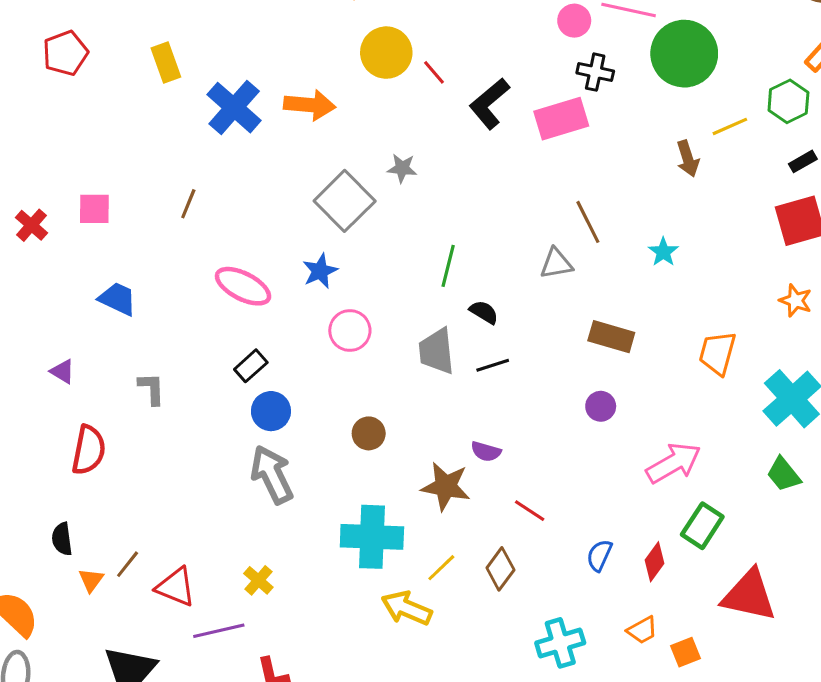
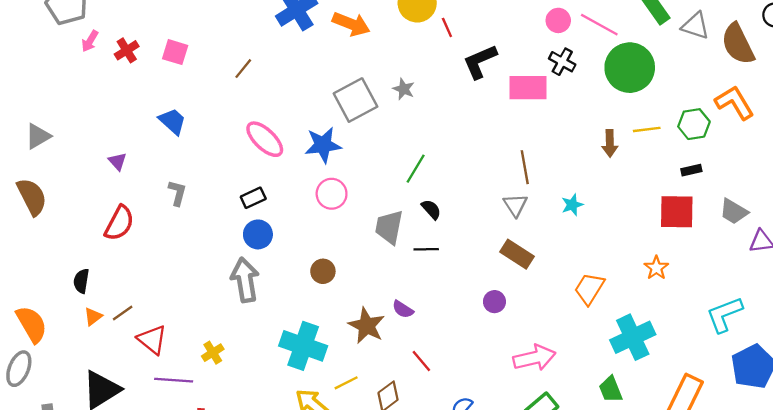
gray triangle: (556, 263) -> (515, 205), moved, turned 50
blue star: (320, 271) -> (323, 145), size x1.4

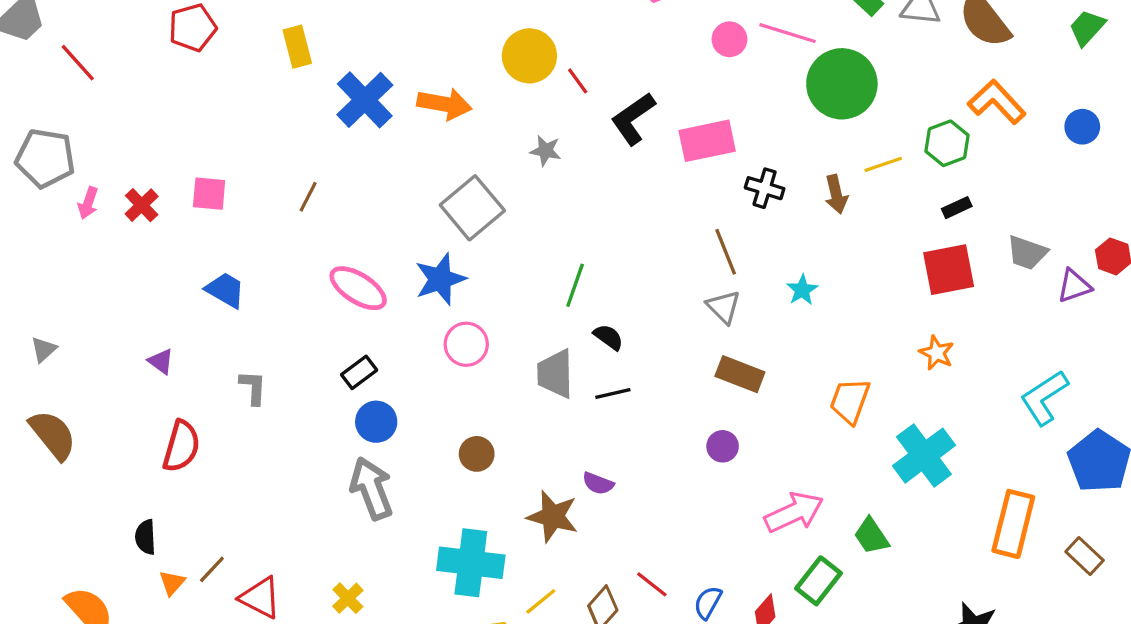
black cross: (562, 62) -> (765, 188), moved
gray star: (404, 89) -> (546, 151), moved
gray triangle: (38, 136) -> (44, 349), size x0.7
red line: (421, 361) -> (652, 584), moved
green trapezoid: (611, 389) -> (871, 536), moved

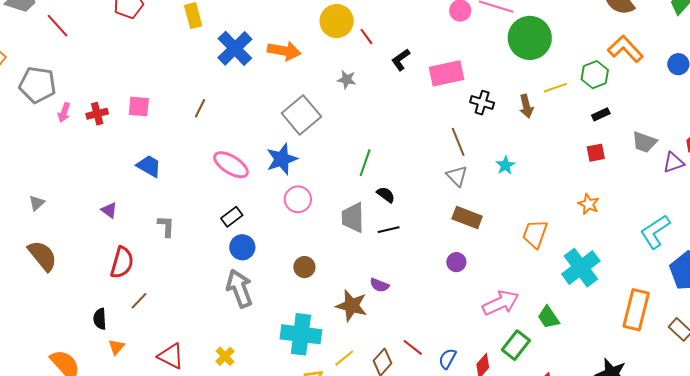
black L-shape: (633, 119) -> (401, 60), size x0.7
red cross: (142, 205) -> (97, 114), turned 30
red square: (949, 270) -> (596, 153), size x0.6
brown line: (212, 569) -> (139, 301), moved

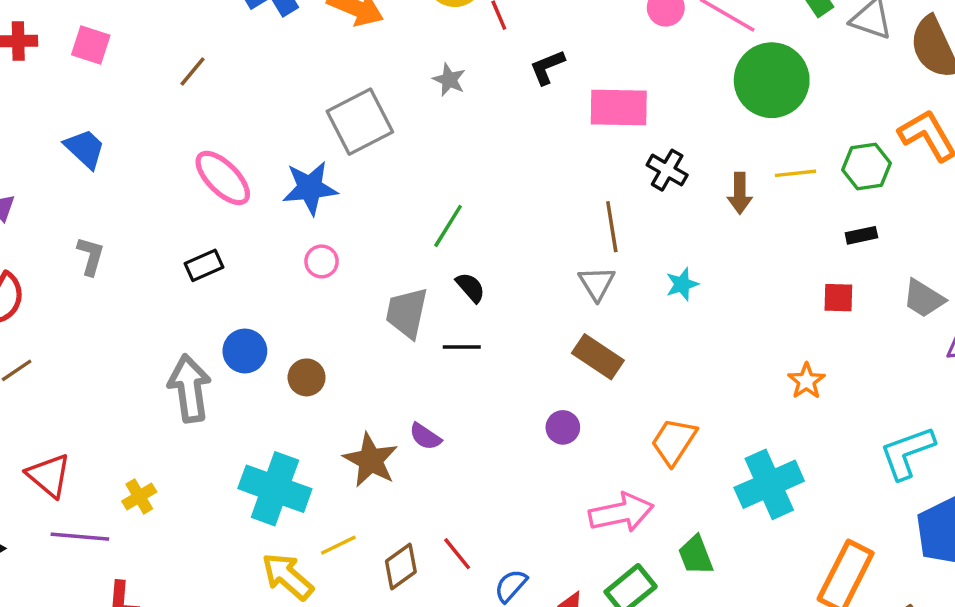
pink circle: (298, 199) -> (322, 261), size x0.7
orange trapezoid: (535, 234) -> (674, 442), moved
blue circle: (242, 247) -> (245, 351), moved

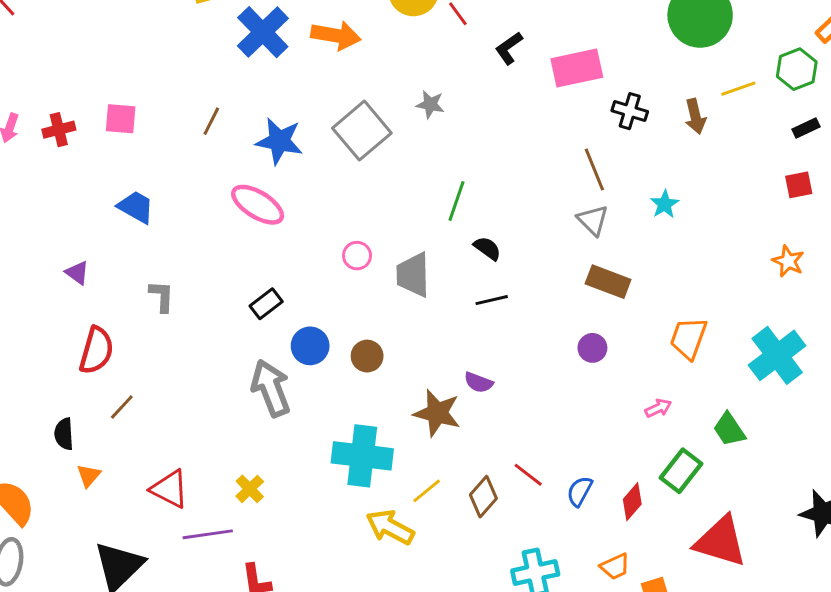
gray star: (449, 80) -> (430, 104), moved
blue star: (310, 188) -> (279, 141), moved, turned 30
black rectangle: (204, 265) -> (266, 304), moved
gray trapezoid: (407, 313) -> (413, 275), moved
pink arrow: (621, 513) -> (658, 408), size x0.5

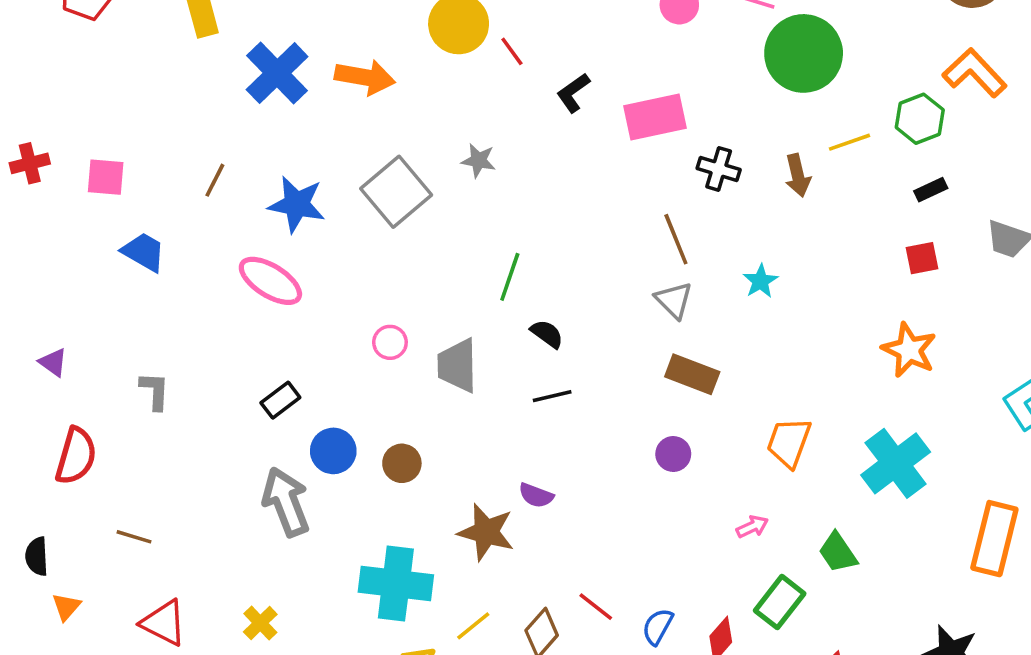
red cross: (59, 130) -> (30, 163), moved
blue trapezoid: (136, 207) -> (144, 252), moved
orange star: (788, 261) -> (909, 350), size x1.4
brown line: (122, 407) -> (134, 537), moved, turned 64

